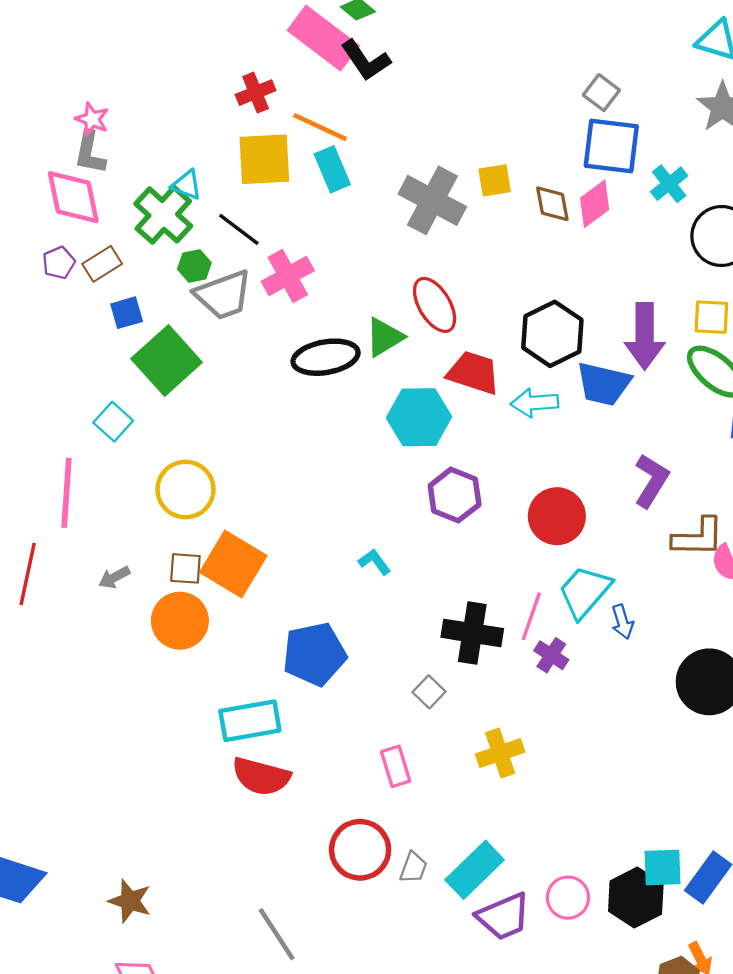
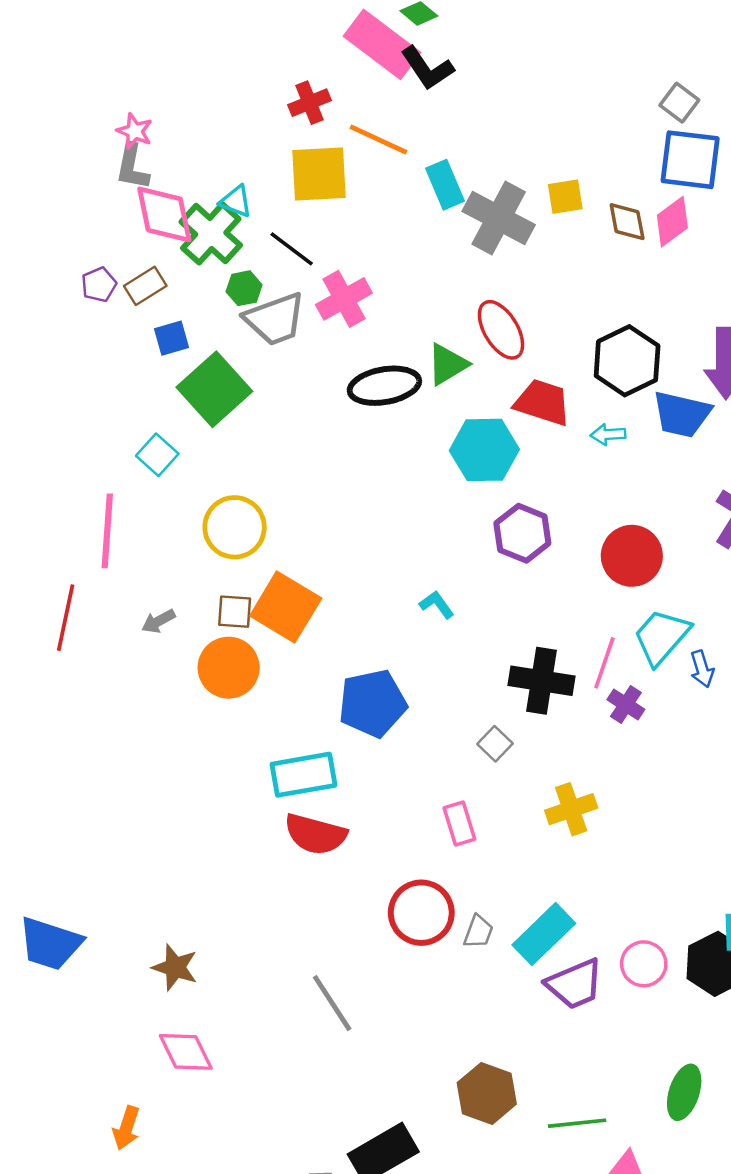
cyan rectangle: (332, 169) -> (445, 185), moved
pink diamond: (73, 197) -> (164, 214), moved
cyan arrow: (535, 403) -> (608, 434), size x0.7

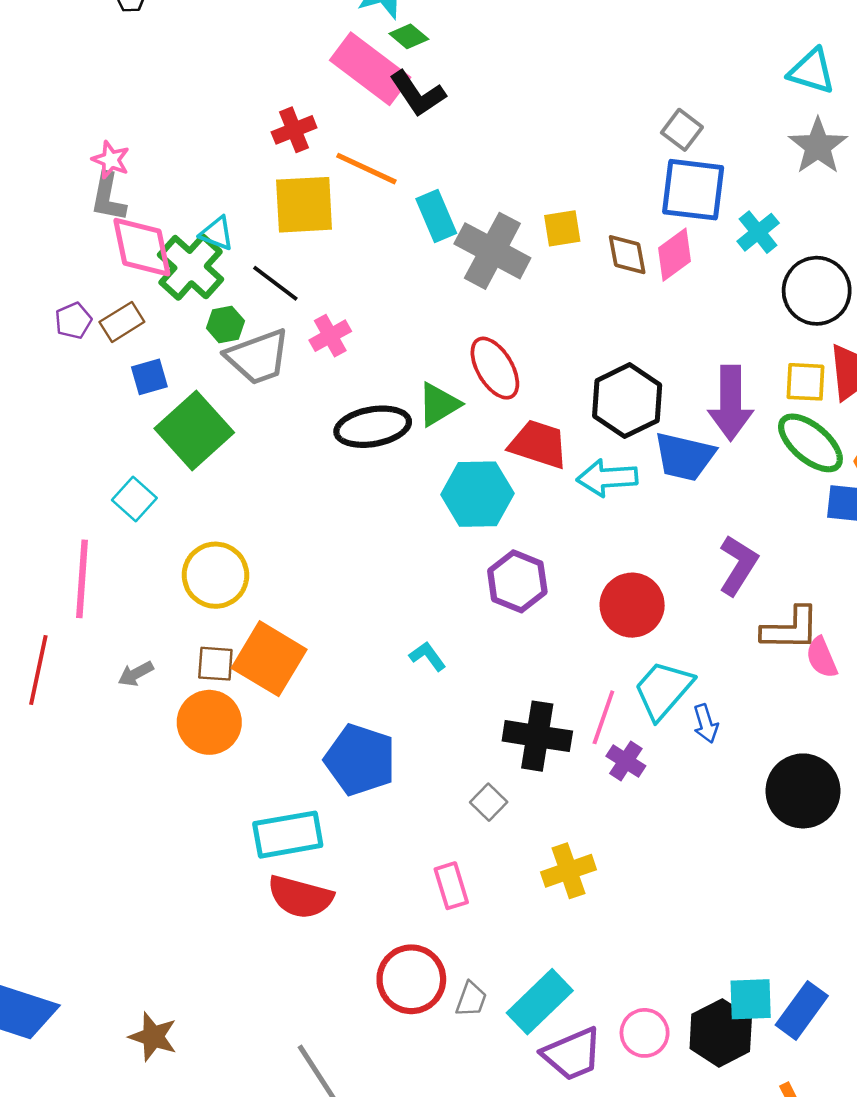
pink cross: (344, 299) -> (330, 336), size x0.7
cyan arrow: (608, 434) -> (607, 478), size x1.6
blue pentagon: (373, 703) -> (360, 760), turned 30

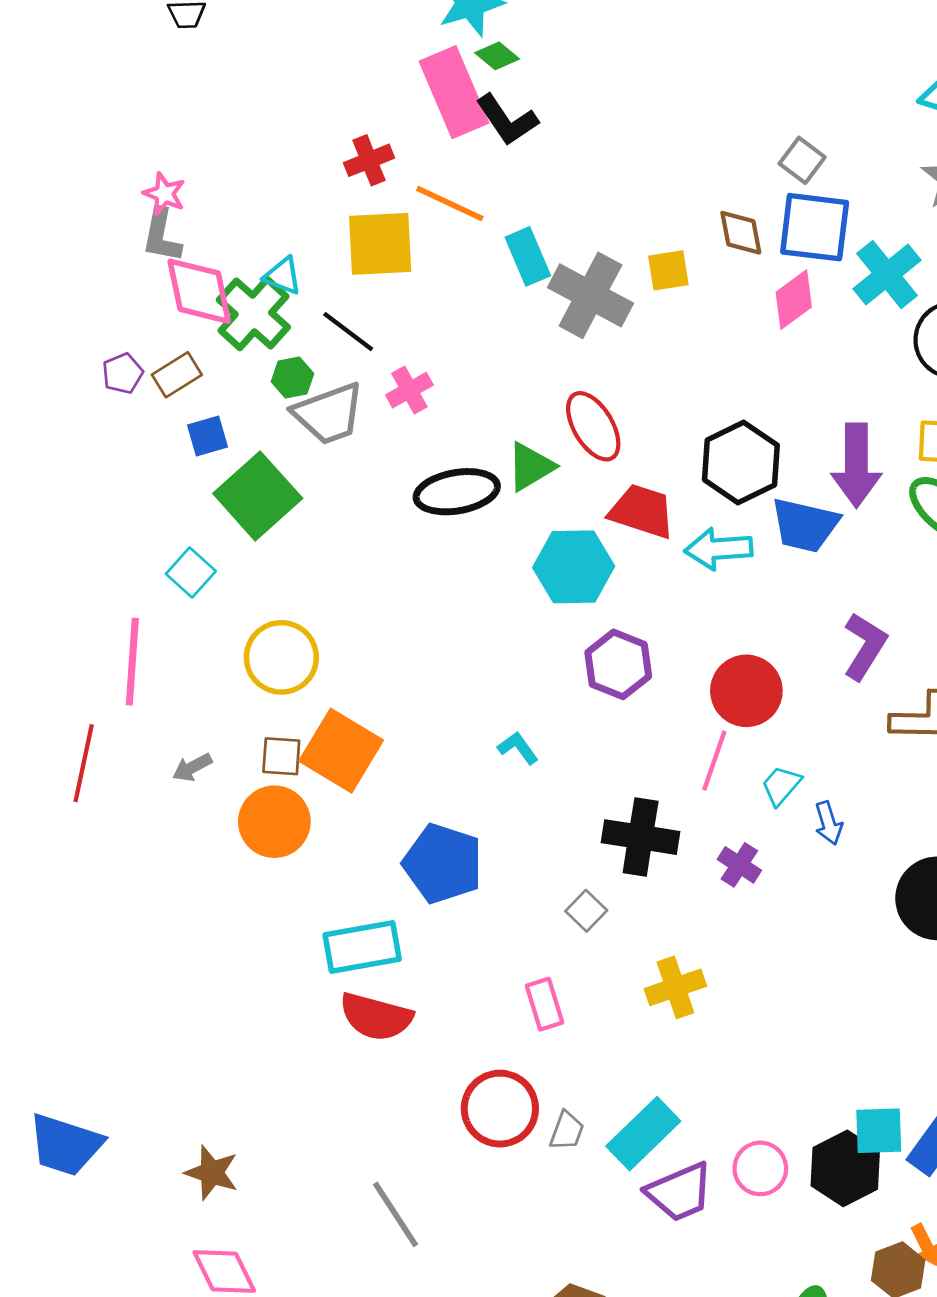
pink rectangle: (370, 69) -> (454, 92), turned 30
cyan cross: (758, 232) -> (887, 275), size x1.4
brown diamond: (627, 255) -> (741, 233), moved
cyan trapezoid: (663, 690) -> (781, 786), size x0.6
pink line: (603, 717) -> (714, 760), moved

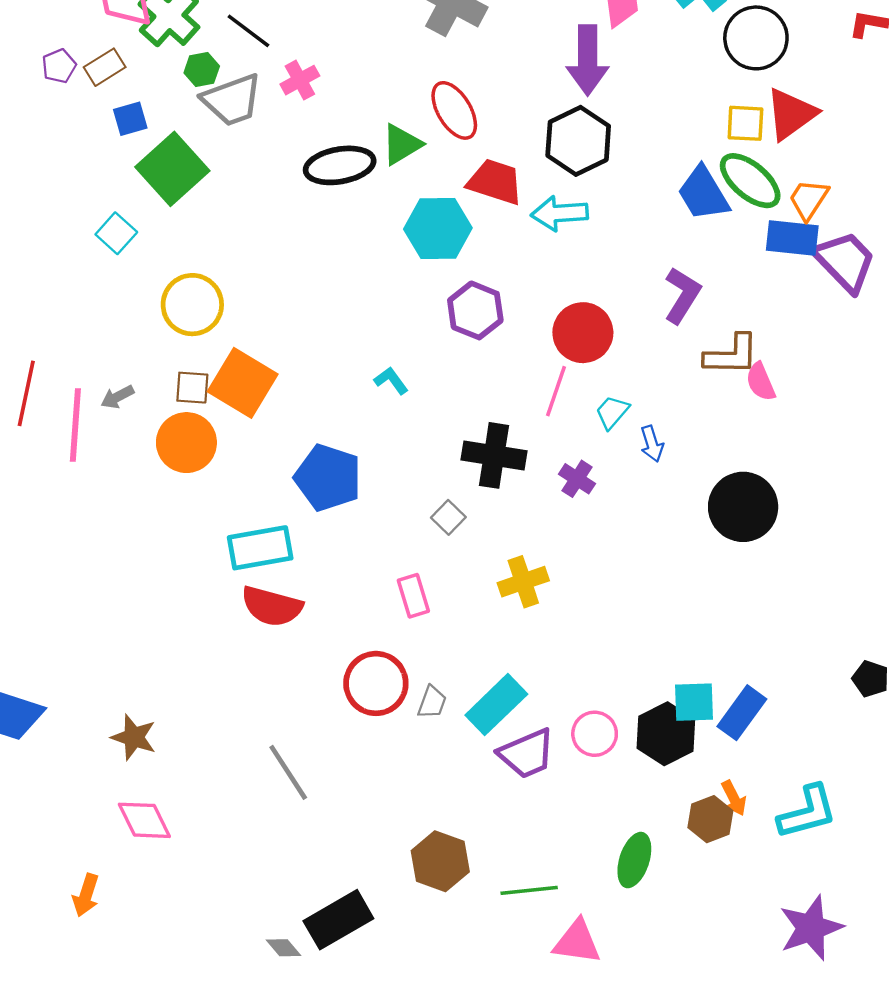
purple arrow: (856, 465) -> (588, 60), moved
blue trapezoid: (805, 525) -> (703, 193), moved, turned 46
pink line: (132, 662) -> (75, 425), moved

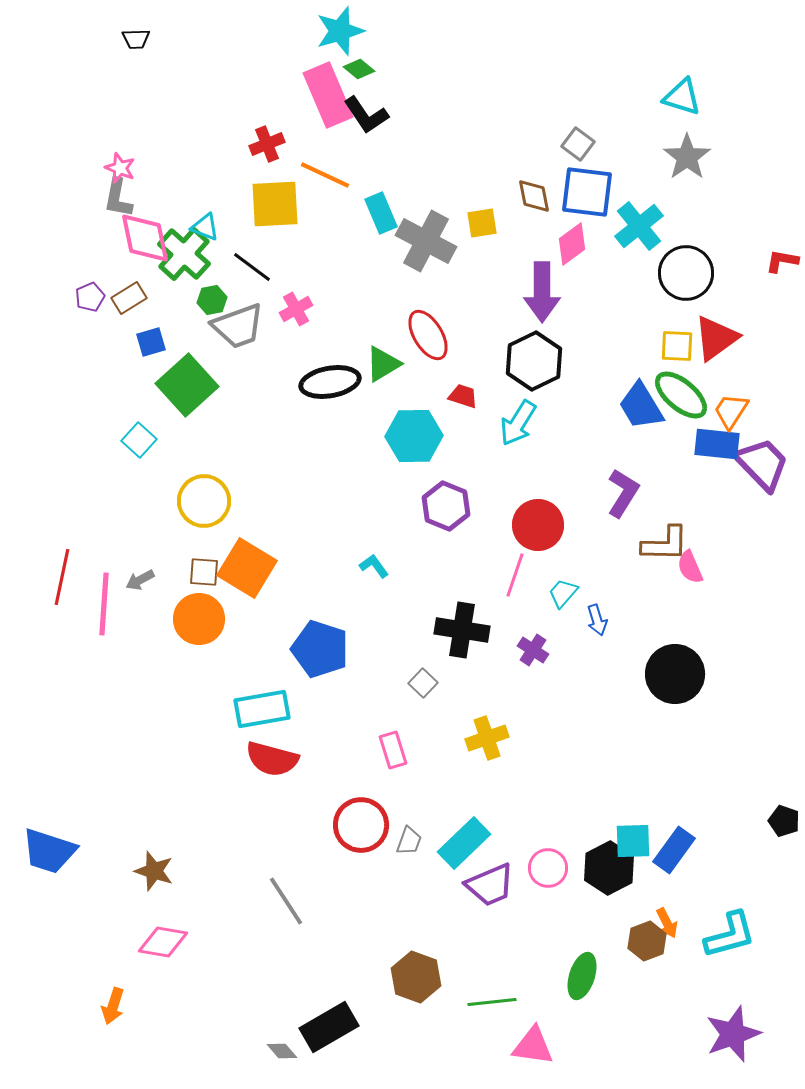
red trapezoid: (495, 182) -> (463, 396), size x0.6
cyan arrow: (559, 213) -> (518, 423), turned -54
pink diamond: (144, 820) -> (163, 942), turned -54

